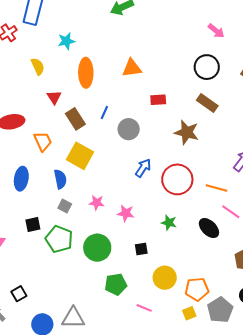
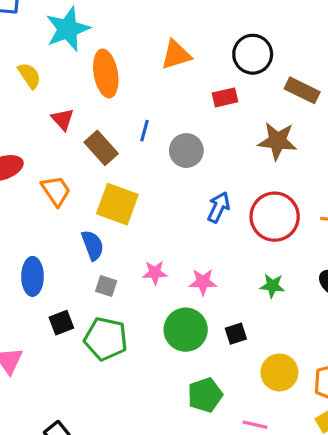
cyan star: (66, 41) -> (68, 29), size x1.6
black circle: (207, 67) -> (253, 54), moved
blue ellipse: (21, 179) -> (32, 276), moved
green circle: (97, 248) -> (186, 330), moved

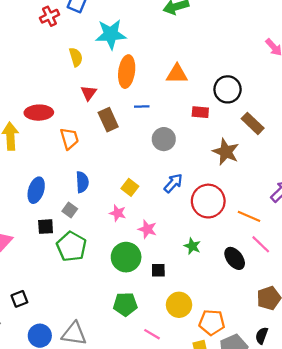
blue line: (145, 131) -> (142, 107), moved, turned 56
yellow square: (117, 204) -> (130, 187), moved, size x0.6
gray square: (106, 286) -> (70, 210), moved

